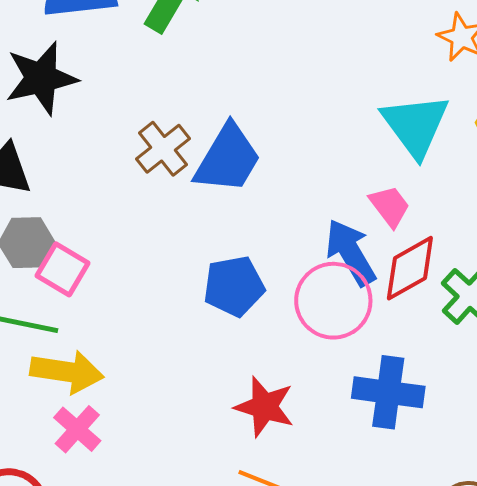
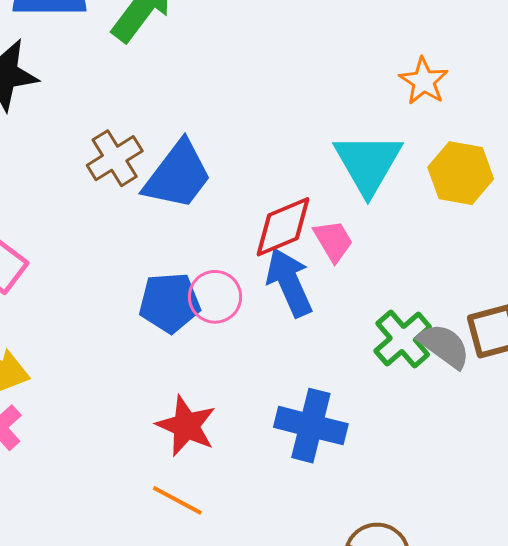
red diamond: (410, 268) -> (283, 227), moved
pink circle: (333, 301) -> (215, 297), moved, size x0.7

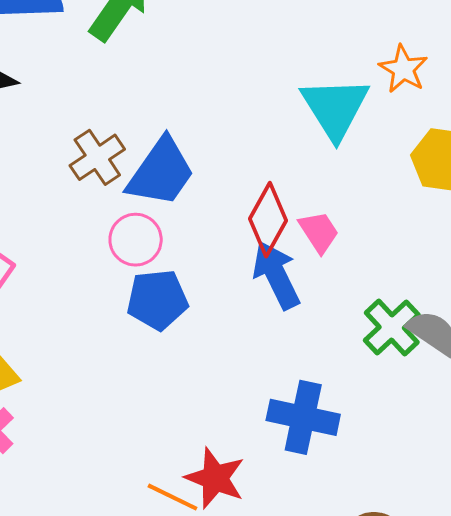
cyan triangle: (368, 163) -> (335, 108), moved
red diamond: (283, 227) -> (268, 220), turned -36
pink circle: (215, 297) -> (136, 240), moved
red star: (186, 426) -> (215, 478), moved

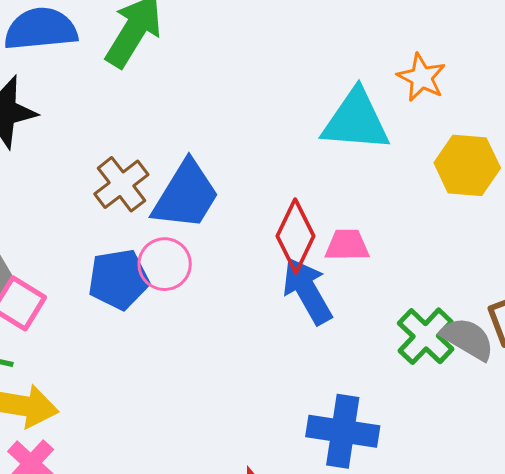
cyan triangle: (335, 108) -> (356, 120), turned -50
pink trapezoid: (319, 232) -> (347, 245), turned -54
blue pentagon: (157, 300) -> (119, 279), moved

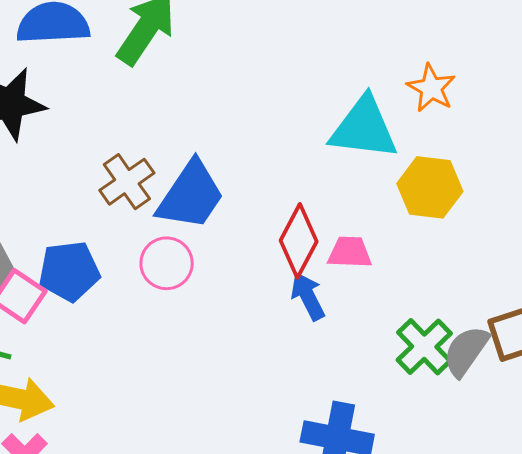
yellow hexagon: (467, 165) -> (430, 187), moved
blue pentagon: (119, 279) -> (69, 271), moved
blue arrow: (307, 291) -> (308, 296), size x0.7
gray semicircle: (468, 339) -> (466, 351), turned -88

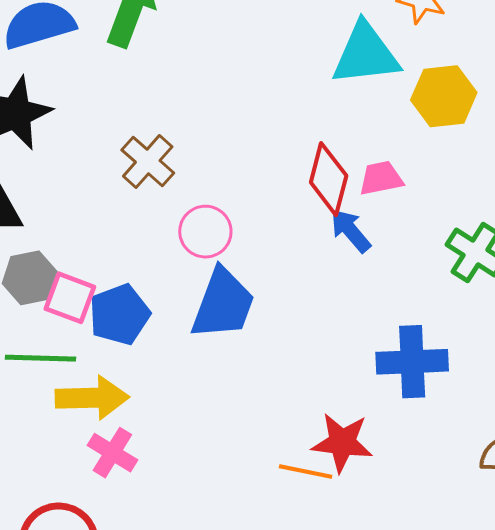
blue trapezoid: (191, 195) -> (223, 304), moved
blue pentagon: (69, 271) -> (119, 314), moved

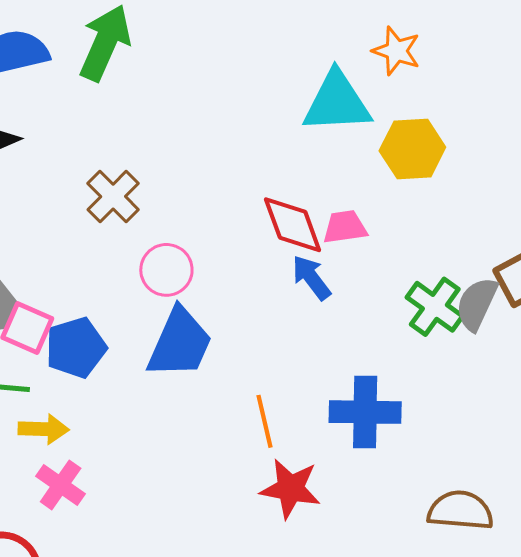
red diamond: (329, 179) -> (293, 225), turned -38
yellow arrow: (92, 398) -> (44, 429), size x0.7
orange line: (306, 472) -> (265, 421), moved, turned 62

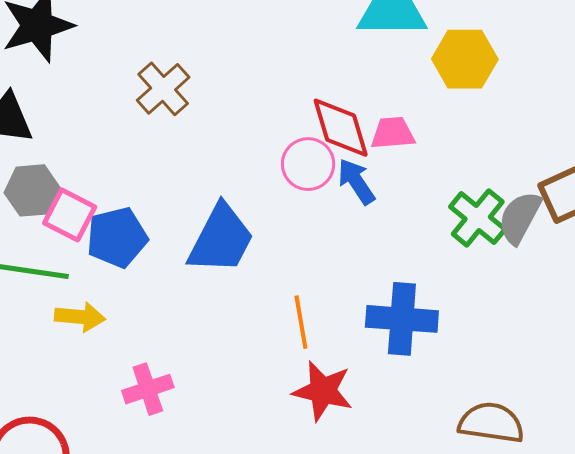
pink circle: (166, 270) -> (308, 164), moved
pink cross: (61, 485) -> (148, 389), moved, turned 33

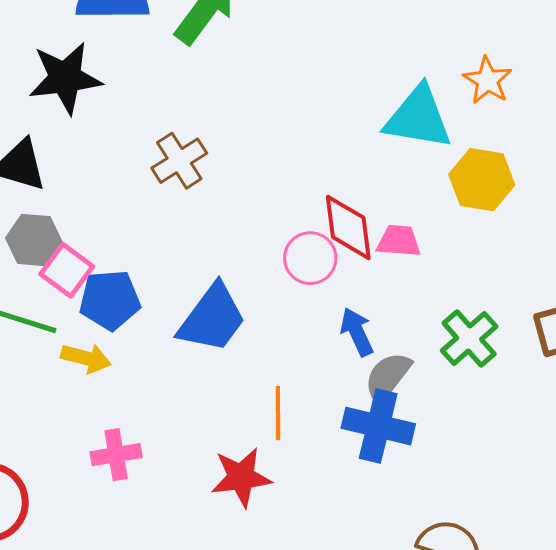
blue arrow: (356, 181) -> (357, 332), moved
gray semicircle: (520, 217) -> (388, 377), moved
yellow arrow: (80, 317) -> (86, 358), moved
red star: (323, 391) -> (241, 477), moved, turned -30

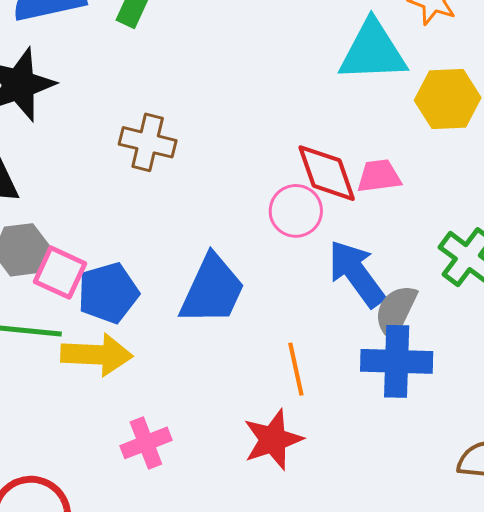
brown cross: (179, 161) -> (148, 142), turned -32
blue arrow: (357, 332) -> (357, 274), size x1.5
yellow arrow: (86, 358) -> (97, 355), size x1.4

